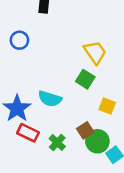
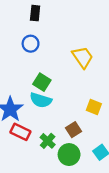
blue circle: (19, 40) -> (31, 44), moved
green square: (85, 79) -> (42, 82), moved
green circle: (97, 141) -> (69, 155), moved

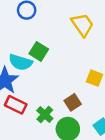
cyan semicircle: (41, 100) -> (21, 62), moved

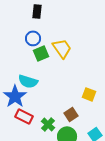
yellow trapezoid: (82, 25) -> (62, 48), moved
green square: (39, 51) -> (41, 53), moved, turned 35

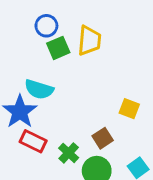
yellow trapezoid: (62, 48) -> (89, 41), turned 40

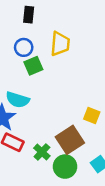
yellow trapezoid: (89, 41) -> (60, 44), moved
brown square: (103, 138) -> (70, 140), size x1.6

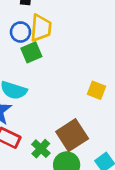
yellow trapezoid: (60, 44) -> (41, 28), moved
yellow square: (92, 116) -> (96, 90), moved

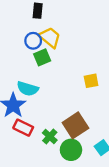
yellow trapezoid: (41, 28) -> (50, 37), turned -55
yellow square: (96, 90) -> (91, 81), moved, turned -32

